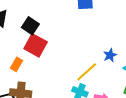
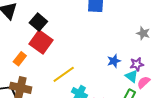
yellow line: (87, 72) -> (64, 74), moved

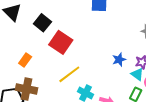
red square: (41, 42) -> (61, 42), moved

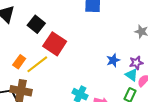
yellow line: (69, 74) -> (37, 64), moved

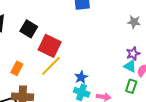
blue star: (113, 60) -> (81, 77), moved
yellow line: (37, 64) -> (51, 66), moved

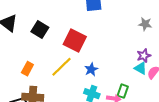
red square: (50, 46) -> (75, 41), moved
blue star: (81, 77) -> (91, 69), moved
green rectangle: (131, 86) -> (123, 91), moved

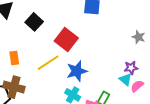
orange rectangle: (27, 69) -> (14, 58), turned -48
blue star: (91, 69) -> (77, 71), size x1.5

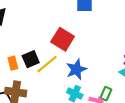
black square: (34, 22) -> (31, 59), moved, turned 30

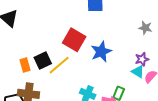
blue star: (76, 69) -> (101, 52), moved

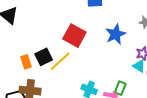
blue star: (101, 52) -> (116, 34), moved

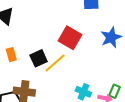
orange rectangle: (26, 62) -> (11, 55), moved

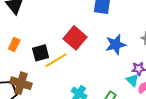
orange rectangle: (11, 55) -> (14, 45), turned 32

